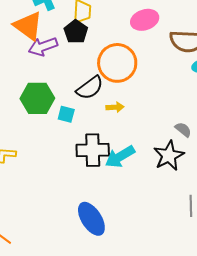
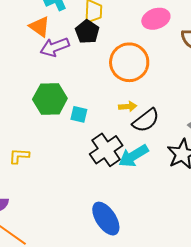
orange triangle: (28, 26) -> (39, 27), size x0.7
black semicircle: (90, 88) -> (146, 120), moved
black cross: (93, 150) -> (106, 150), turned -32

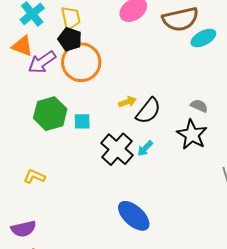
orange circle: (129, 62) -> (81, 62), moved
yellow L-shape: (19, 156) -> (34, 176), turned 35
cyan arrow: (133, 156) -> (145, 148), size x0.6

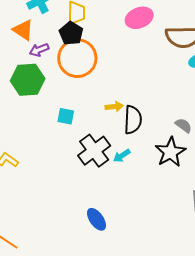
purple arrow: (42, 62) -> (39, 50), size x0.7
black semicircle: (148, 111) -> (133, 120), turned -48
green hexagon: (50, 114) -> (28, 80), moved
blue ellipse: (134, 216) -> (96, 219), size x0.7

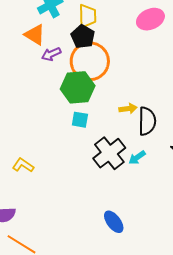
green hexagon: (28, 80) -> (78, 87), moved

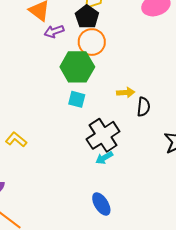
orange circle: (90, 61) -> (92, 42), size x0.7
black semicircle: (147, 121) -> (143, 107), size x0.7
cyan arrow: (137, 157) -> (104, 158), moved

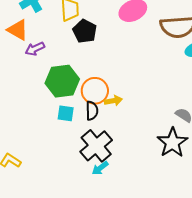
black pentagon: (87, 17) -> (85, 31), moved
orange circle: (92, 42) -> (95, 91), moved
black semicircle: (143, 107) -> (92, 111), moved

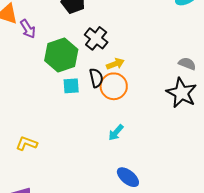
purple arrow: (35, 49) -> (28, 29), turned -84
orange circle: (95, 91) -> (114, 86), moved
black cross: (96, 146) -> (96, 38), moved, size x0.7

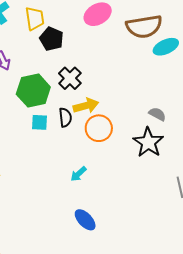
yellow arrow: (115, 64) -> (86, 106), size x1.4
orange circle: (114, 86) -> (99, 128), moved

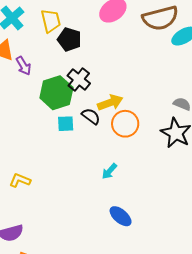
black cross: (70, 78) -> (79, 80), moved
black semicircle: (65, 117) -> (91, 116), turned -42

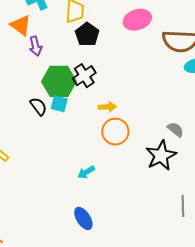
yellow arrow: (110, 103) -> (107, 107), size x0.7
black semicircle: (91, 116) -> (38, 106), moved
cyan square: (66, 124) -> (59, 104), moved

